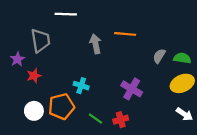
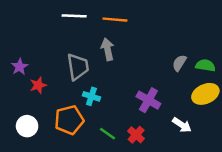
orange line: (125, 34) -> (115, 20), moved
gray trapezoid: (40, 41) -> (78, 67), moved
white circle: (34, 111) -> (27, 126), moved
white arrow: (184, 114) -> (182, 125), moved
red cross: (121, 120) -> (136, 135), turned -32

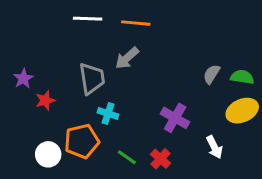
gray arrow: (108, 49) -> (127, 58), turned -120
white arrow: (182, 125) -> (214, 147), turned 30
white circle: (27, 126) -> (48, 154), moved

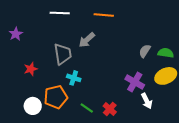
orange line: (136, 23) -> (104, 15), moved
purple star: (23, 78) -> (16, 34), moved
purple cross: (175, 118) -> (135, 82), moved

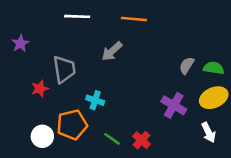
gray trapezoid: (63, 54) -> (64, 69), moved
white arrow: (147, 101) -> (209, 132), moved

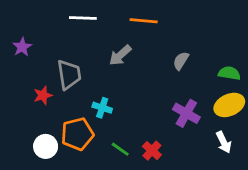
gray semicircle: (187, 65) -> (181, 61), moved

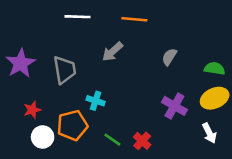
purple star: (22, 47) -> (21, 63), moved, size x1.6
red star: (43, 95) -> (32, 110), moved

